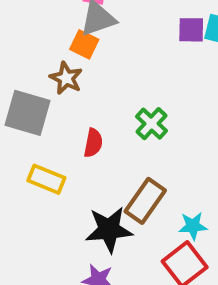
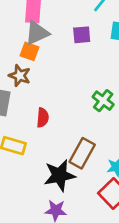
purple square: (191, 30) -> (82, 35), moved
green cross: (151, 124) -> (103, 101), moved

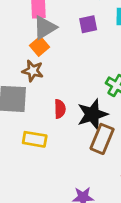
orange square: (30, 51) -> (40, 46), turned 36
black star: (60, 175) -> (92, 114), moved

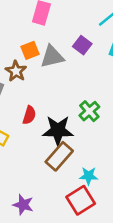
purple square: (88, 24) -> (82, 45), turned 30
gray triangle: (45, 27) -> (52, 57), moved

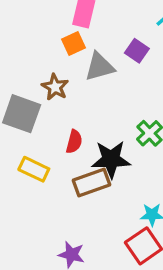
orange square: (30, 50) -> (73, 44), moved
brown rectangle: (59, 156) -> (91, 182), moved, turned 32

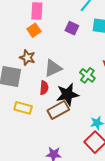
gray triangle: (100, 67) -> (53, 68), moved

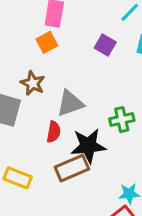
green cross: (87, 75) -> (122, 120), turned 35
yellow rectangle: (23, 108) -> (18, 178), moved

